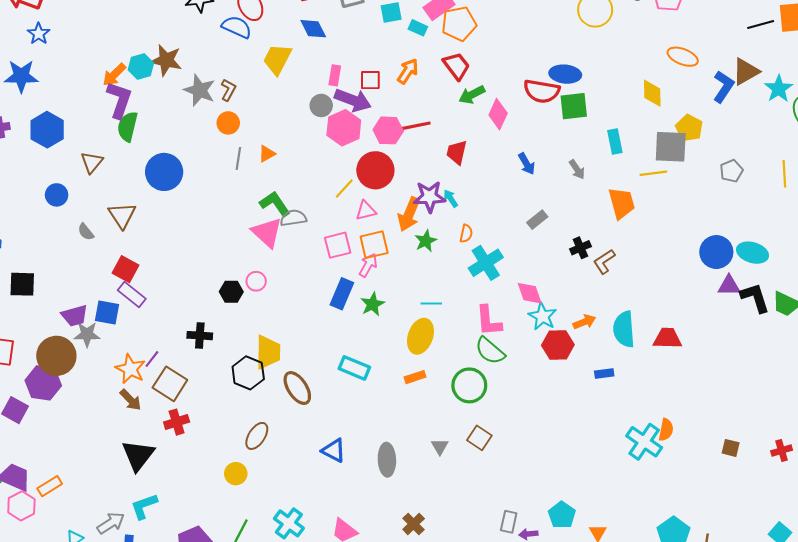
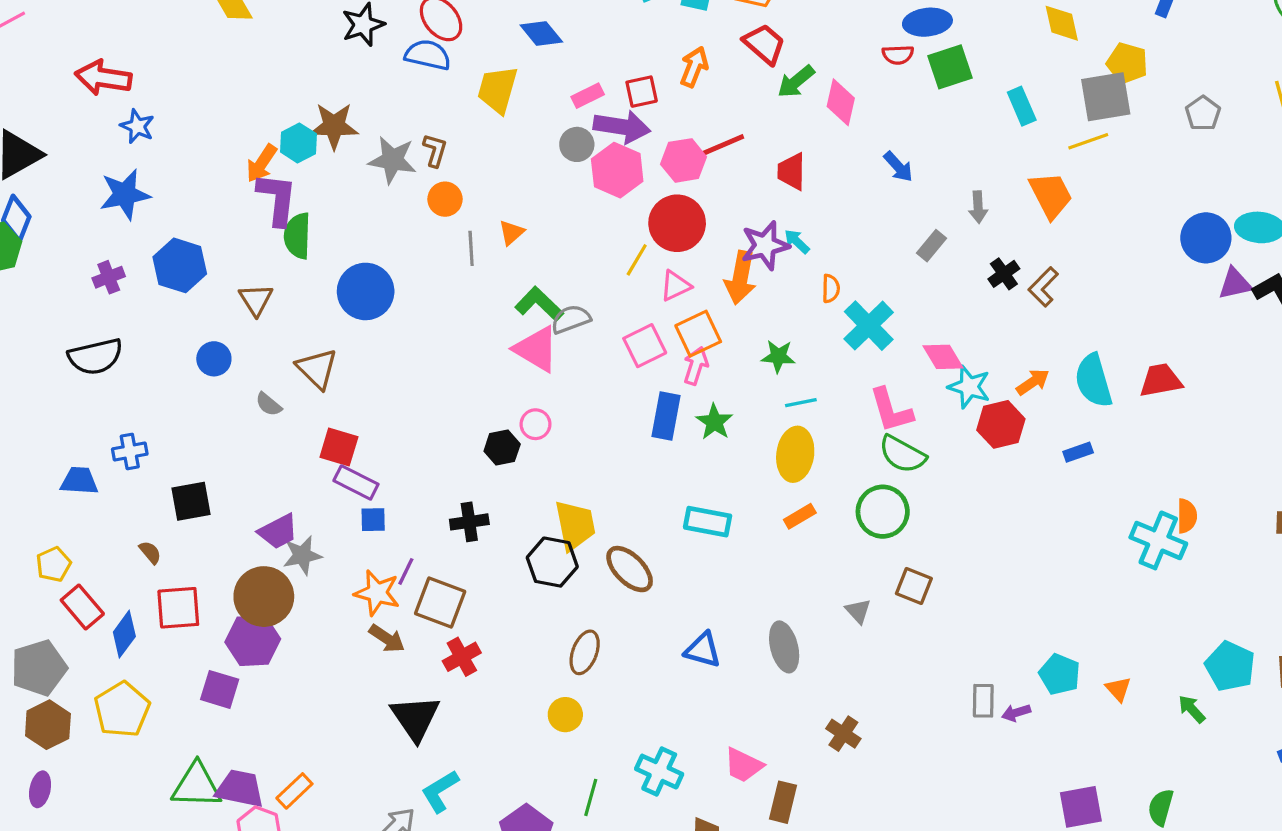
pink rectangle: (335, 75) -> (588, 96), turned 66
red semicircle: (542, 91) -> (898, 55), size x0.6
gray arrow: (577, 169) -> (978, 207), moved, turned 42
green star: (426, 241) -> (778, 356), moved, turned -30
blue square: (107, 313) -> (373, 520), moved, size x0.7

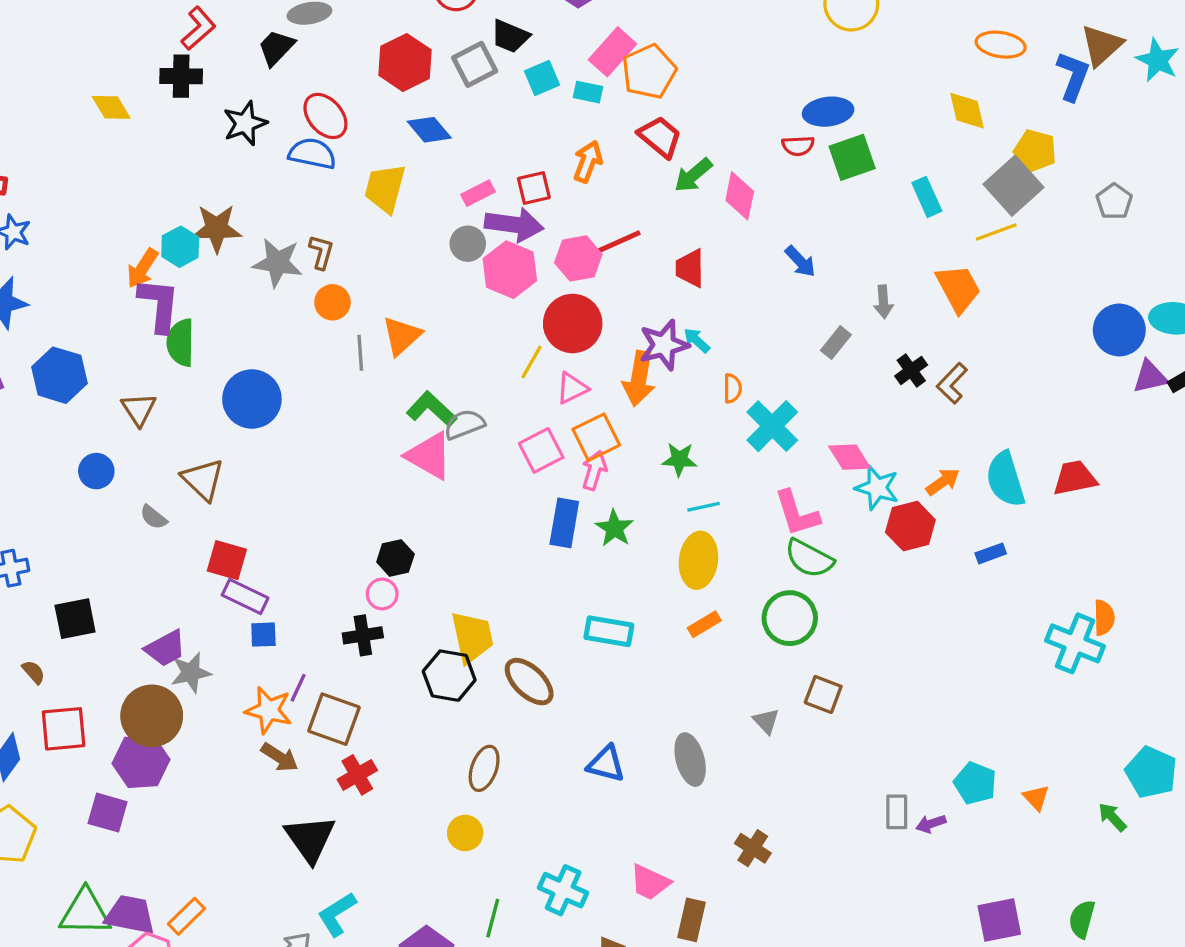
gray square: (1106, 97) -> (1013, 186), turned -32
orange triangle: (511, 233) -> (402, 336), size x1.5
pink circle: (535, 424) -> (382, 594), moved

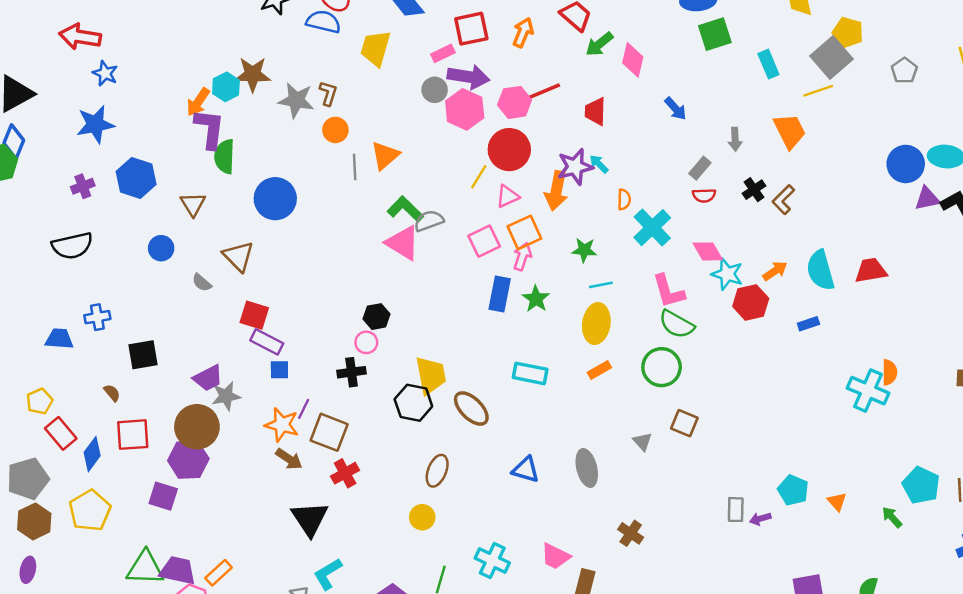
red semicircle: (798, 146) -> (704, 195), moved
red square: (534, 188) -> (471, 29), moved, size x1.4

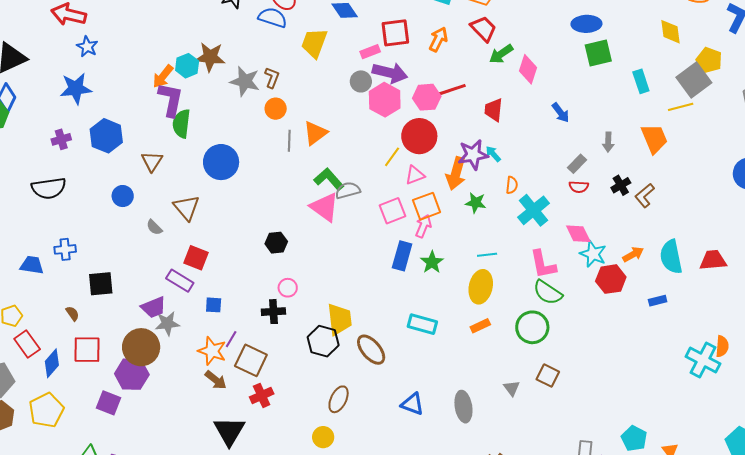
green star: (584, 250) -> (476, 203), moved
black hexagon: (377, 317) -> (276, 243), moved
purple rectangle: (267, 342) -> (180, 281), moved

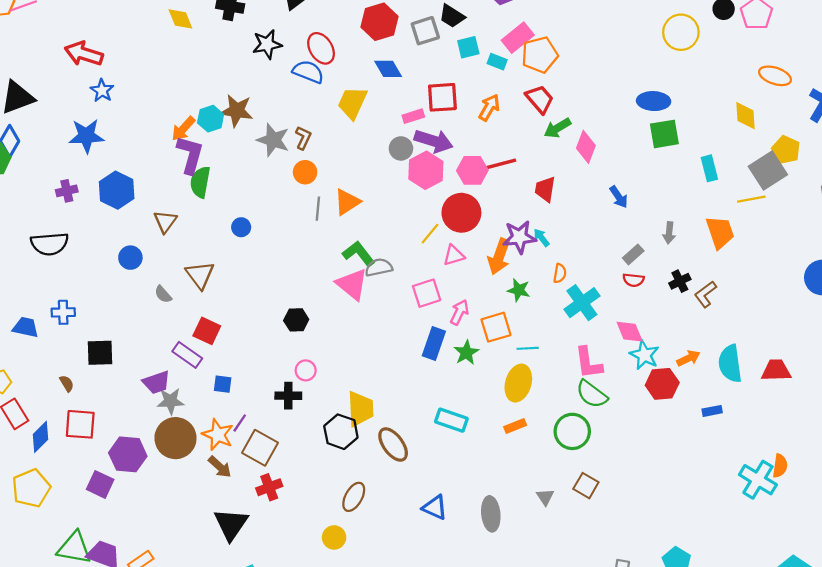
blue circle: (221, 162) -> (241, 227), size x0.5
orange square: (427, 206) -> (496, 327), moved
brown circle: (141, 347) -> (175, 438), moved

